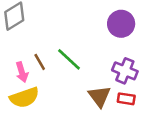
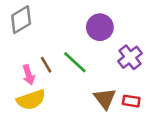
purple circle: (121, 24) -> (100, 27), moved
purple cross: (125, 71) -> (130, 57), moved, turned 30

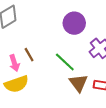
green line: (75, 62) -> (65, 62), moved

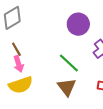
brown line: (29, 55) -> (16, 49), moved
brown triangle: (78, 83) -> (67, 87), moved

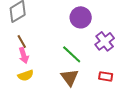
yellow semicircle: (21, 85) -> (26, 75), size x0.7

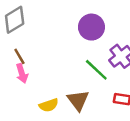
green line: (72, 54) -> (96, 70), moved
yellow semicircle: (26, 75) -> (49, 105), moved

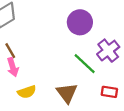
yellow semicircle: (49, 105) -> (27, 92), moved

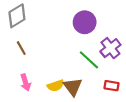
pink arrow: (13, 67) -> (26, 82), moved
yellow semicircle: (27, 92) -> (56, 86), moved

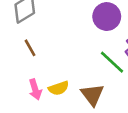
yellow semicircle: (56, 86) -> (59, 88), moved

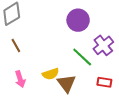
yellow semicircle: (59, 88) -> (51, 74), moved

